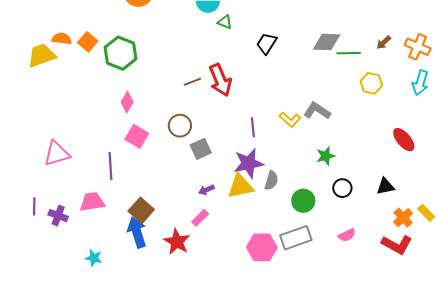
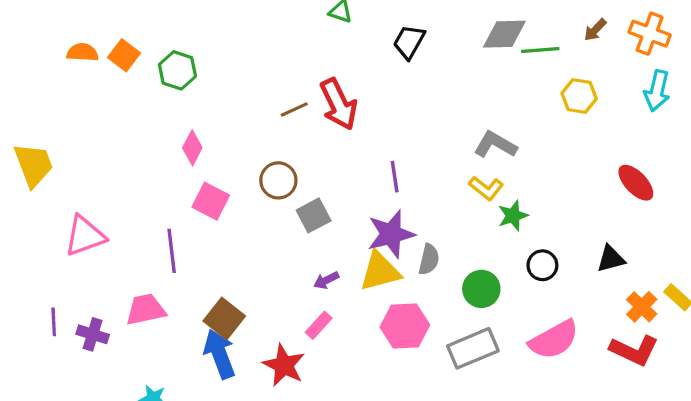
green hexagon: (121, 53) -> (177, 70), size x0.7
yellow trapezoid: (42, 55) -> (34, 165), moved, turned 92
yellow L-shape: (290, 120) -> (486, 188), moved
pink semicircle: (347, 235) -> (554, 340), size x1.8
pink hexagon: (262, 247) -> (405, 326), moved

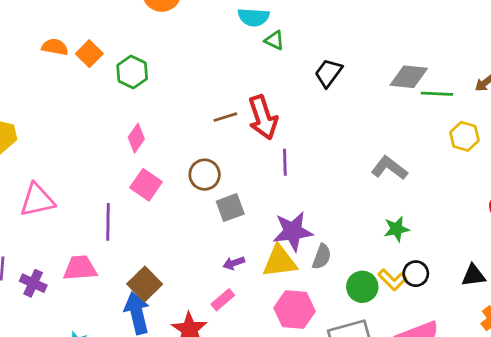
purple line: (395, 177) -> (285, 162), moved
yellow L-shape: (486, 188) -> (392, 280), moved

